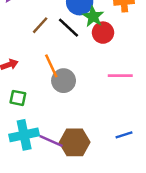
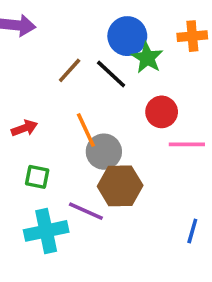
red circle: (103, 33) -> (162, 112), moved
blue line: (124, 135) -> (192, 231), turned -56
purple line: (51, 141) -> (86, 211), moved
brown hexagon: (75, 142) -> (120, 186), moved

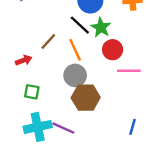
green star: (147, 58) -> (101, 27), moved
brown line: (70, 70) -> (48, 41), moved
orange line: (86, 130) -> (75, 50), moved
purple line: (86, 211) -> (63, 128), moved

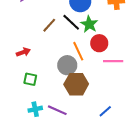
brown line: (48, 41) -> (49, 25), moved
orange line: (75, 50) -> (78, 51), moved
cyan cross: (38, 127) -> (35, 109), size x0.6
blue line: (132, 127) -> (105, 111), moved, turned 32

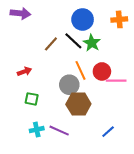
red circle: (99, 43) -> (102, 71), moved

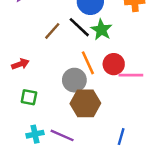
blue line: (108, 132) -> (121, 137), turned -32

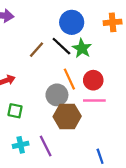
pink line: (131, 75) -> (94, 101), moved
purple line: (62, 135) -> (46, 146), turned 40
blue line: (121, 137) -> (100, 156), moved, turned -35

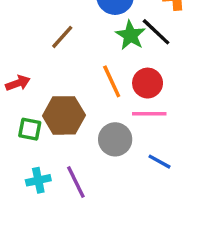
black line: (61, 46) -> (156, 32), moved
gray circle: (57, 95) -> (115, 139), moved
brown hexagon: (67, 116) -> (64, 115), moved
blue line: (100, 156) -> (159, 162), moved, turned -42

